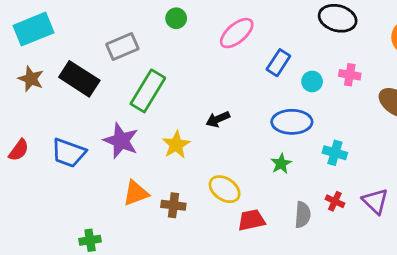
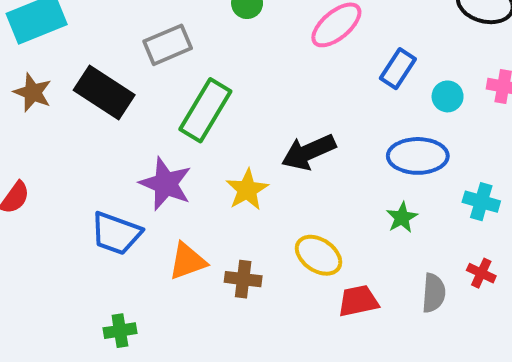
black arrow: (218, 119) -> (309, 152), size x1.5
blue trapezoid: (69, 153) -> (116, 233), moved

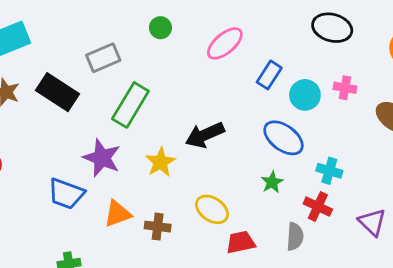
cyan circle: (448, 96) -> (305, 95), size x1.4
blue ellipse: (418, 156) -> (284, 138), turned 36
red cross: (481, 273) -> (318, 207), moved, size x1.4

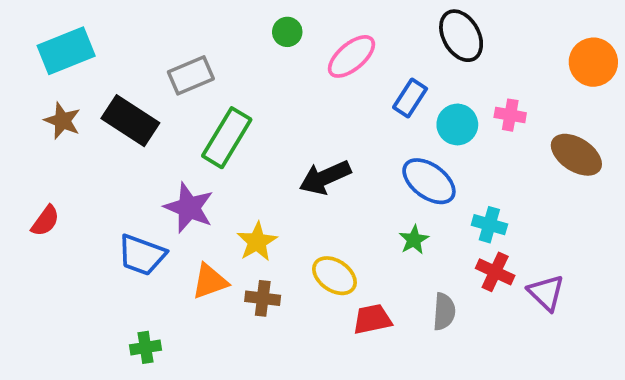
green circle: (160, 28) -> (287, 32), moved
black ellipse: (332, 28) -> (461, 36), moved, turned 45
yellow star: (160, 162) -> (257, 242), moved
red cross: (318, 207) -> (495, 272), moved

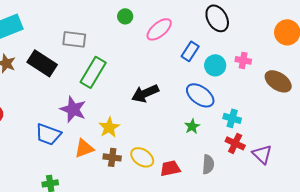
gray rectangle: (191, 75) -> (74, 39), turned 30
yellow ellipse: (334, 276) -> (142, 157), moved

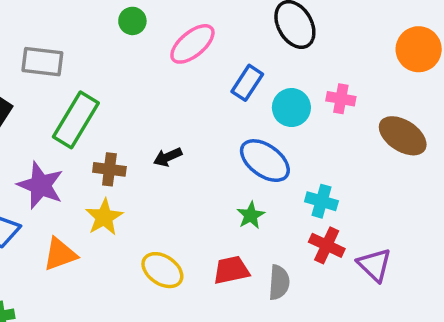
black arrow: (145, 93) -> (168, 157), size x0.6
brown cross: (112, 157) -> (109, 169), moved
red trapezoid: (170, 168) -> (231, 270), moved

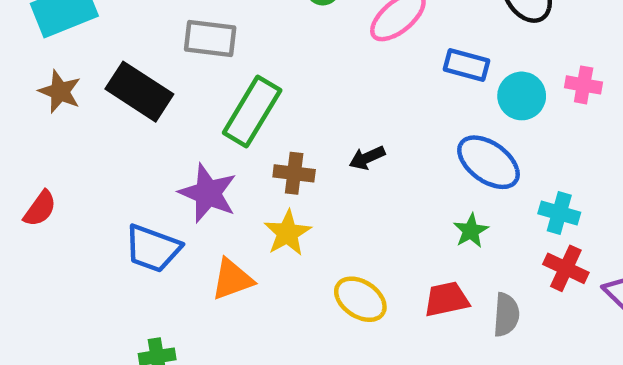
blue rectangle: (247, 83) -> (466, 65), turned 72

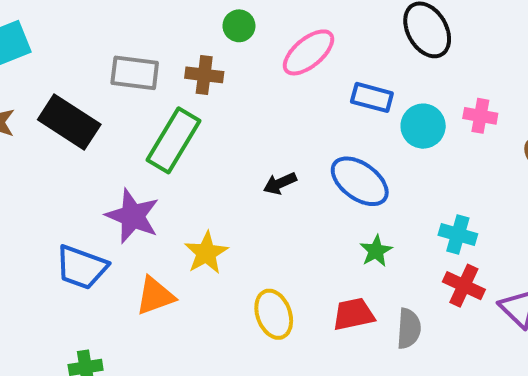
blue ellipse: (489, 162) -> (360, 181), moved
brown cross: (294, 173) -> (204, 75), moved
yellow ellipse: (360, 299) -> (274, 314), turned 36

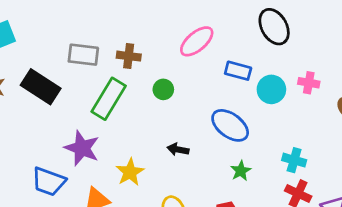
green circle: (239, 26) -> (163, 89), moved
black arrow: (280, 183) -> (178, 149), moved, turned 35

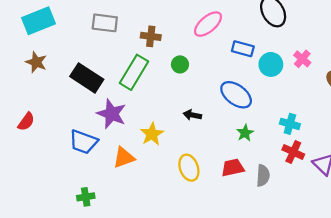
gray rectangle: (83, 55) -> (105, 23), moved
pink cross: (309, 83) -> (302, 59), turned 30
black rectangle: (41, 87) -> (87, 78), moved

